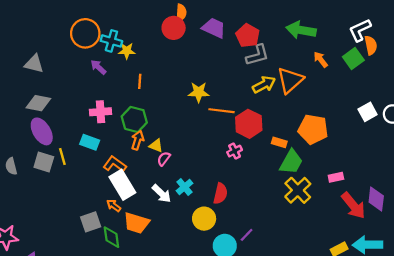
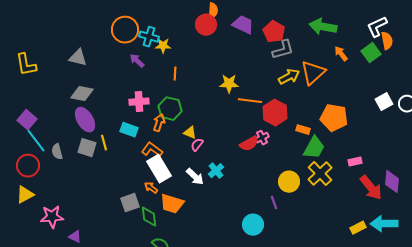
orange arrow: (138, 140) -> (159, 123), moved
red semicircle: (220, 194) -> (249, 144), moved, turned 48
yellow circle: (204, 219) -> (289, 182), moved
purple line: (247, 235) -> (274, 203), moved, turned -64

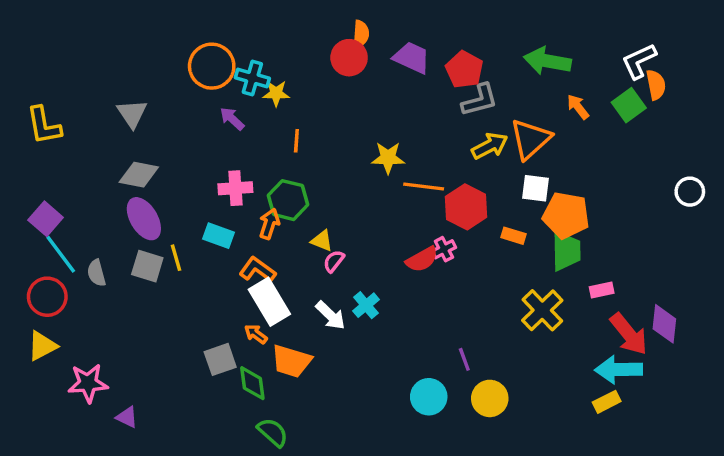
gray triangle: (78, 58) -> (132, 114), turned 42
white square: (384, 102) -> (536, 188), moved, turned 36
green trapezoid: (314, 148) -> (566, 251), moved, turned -30
yellow circle: (289, 182) -> (490, 398), moved
cyan arrow: (384, 224) -> (619, 370), moved

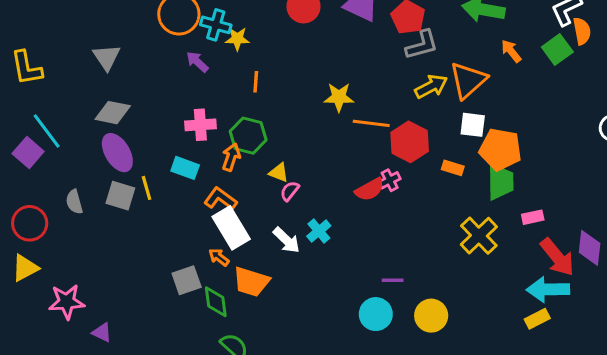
cyan line: (61, 254) -> (47, 131), moved
purple line: (464, 359) -> (393, 280), moved, turned -70

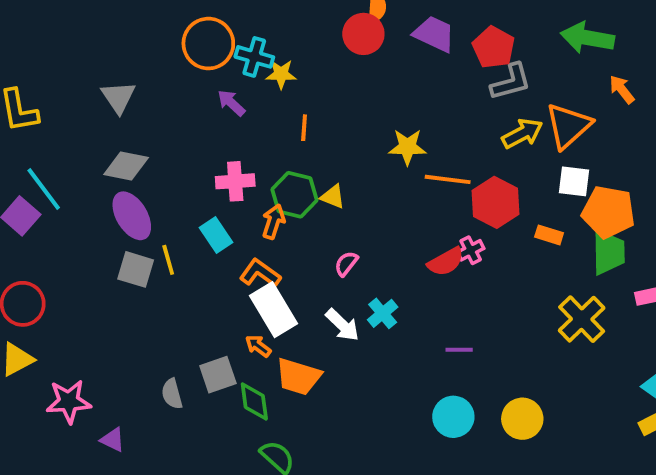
cyan rectangle: (185, 168) -> (216, 235), turned 36
yellow triangle: (279, 173) -> (333, 197), moved
gray semicircle: (74, 202) -> (172, 394), moved
purple line: (393, 280) -> (459, 350), moved

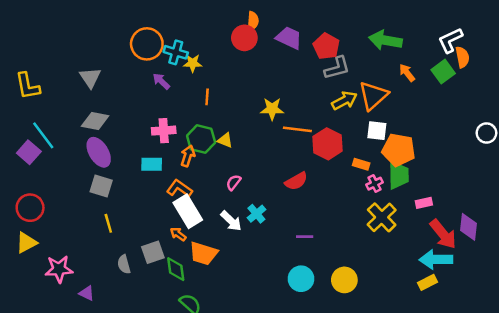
cyan rectangle: (216, 235) -> (152, 164), turned -55
pink cross: (471, 250) -> (374, 184), moved
yellow line: (168, 260) -> (108, 223), moved

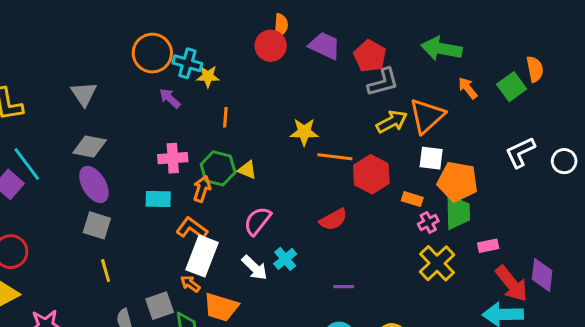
white L-shape: (450, 40) -> (520, 152), moved
pink semicircle: (234, 182) -> (257, 221), size x1.5
white rectangle: (188, 211) -> (202, 256), turned 52

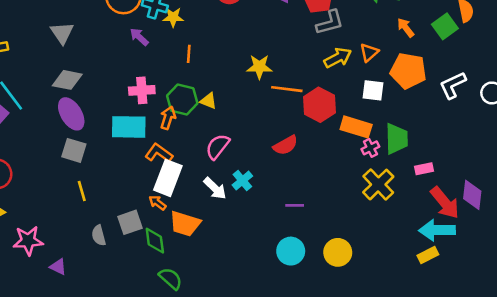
orange triangle: (427, 116) -> (369, 52), size x0.6
orange pentagon: (458, 182) -> (408, 71), moved
cyan rectangle: (158, 199) -> (129, 127), size x1.5
orange rectangle: (412, 199) -> (356, 127), size x1.6

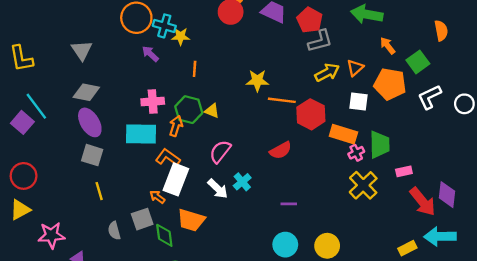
green square: (445, 26) -> (418, 62), moved
orange arrow: (157, 203) -> (157, 197), moved
cyan arrow: (437, 230) -> (440, 236), moved

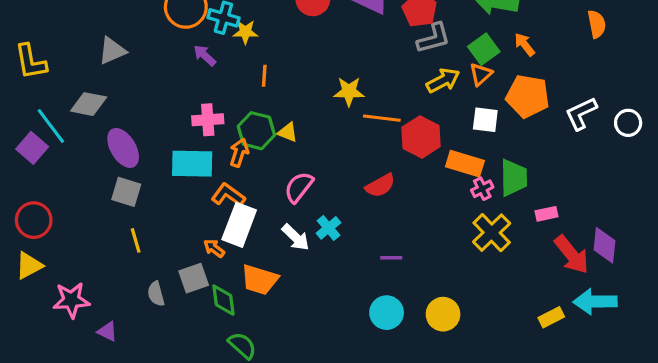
gray triangle: (82, 50) -> (112, 51), turned 40
green square: (418, 62) -> (484, 49), moved
gray diamond: (86, 92) -> (89, 104), moved

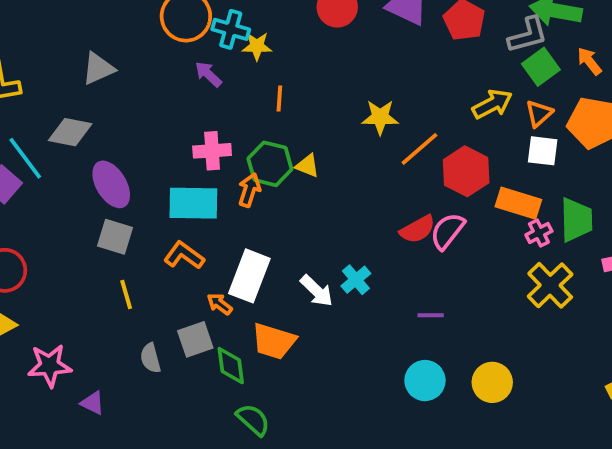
gray L-shape: (434, 38) -> (528, 35), moved
orange triangle: (481, 74) -> (539, 113), moved
orange line: (382, 118) -> (419, 149), turned -48
pink semicircle: (299, 187) -> (447, 231), moved
orange L-shape: (228, 195) -> (184, 255), moved

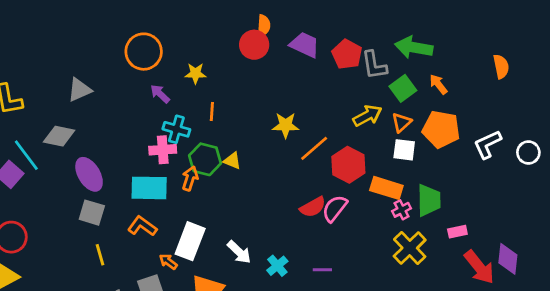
cyan cross: (231, 29) -> (176, 129), moved
gray L-shape: (528, 35) -> (374, 65), moved, turned 96
cyan cross: (356, 280) -> (277, 266), moved

